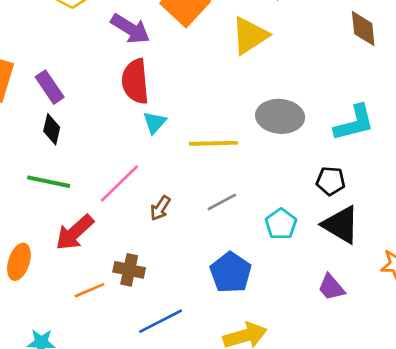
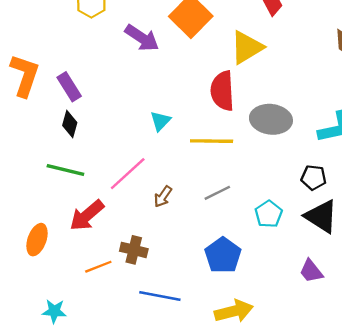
red semicircle: (135, 81) -> (222, 91), moved
blue line: (161, 321) -> (160, 296), turned 36

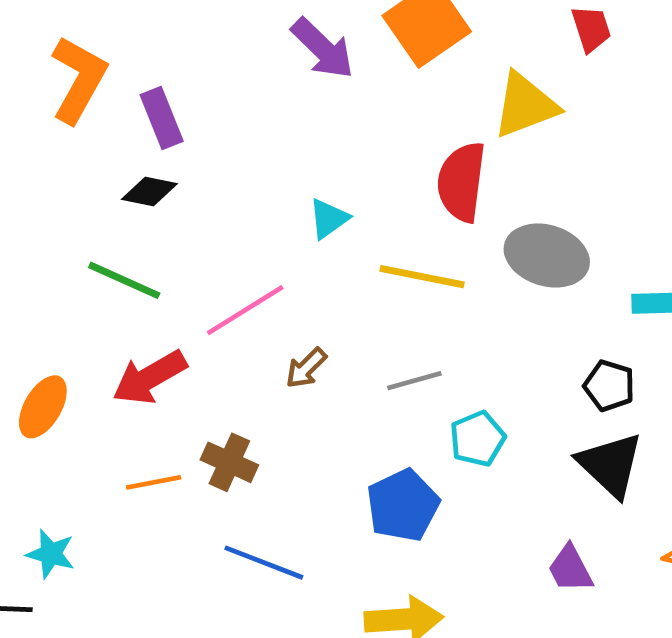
black diamond: (70, 124) -> (149, 191), turned 76
cyan pentagon: (269, 214) -> (478, 439), moved

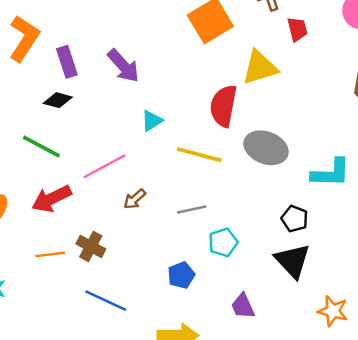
purple arrow: (323, 48) -> (123, 66), moved
blue pentagon: (403, 505) -> (181, 275), size x0.7
purple trapezoid: (570, 569) -> (243, 306), moved

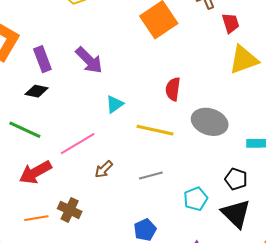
yellow triangle: (260, 67) -> (244, 60), moved
red semicircle: (223, 106) -> (173, 89), size x0.7
cyan pentagon: (223, 242) -> (196, 199), moved

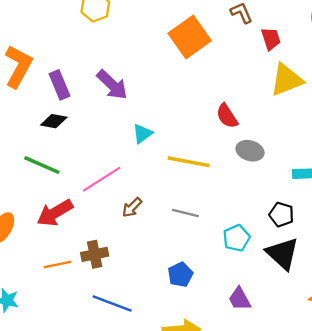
red semicircle: (173, 89) -> (227, 116), moved, turned -40
gray ellipse: (210, 122) -> (250, 151), size x0.7
gray line: (151, 176) -> (185, 213), turned 30
brown cross: (70, 210) -> (95, 254), turned -35

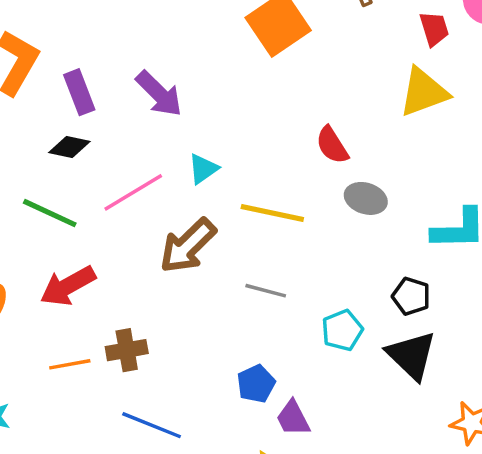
red trapezoid: (271, 39) -> (434, 29), moved
pink line: (102, 179) -> (133, 192), moved
brown arrow: (132, 207) -> (188, 246), moved, size x1.8
purple trapezoid: (240, 299) -> (293, 418), moved

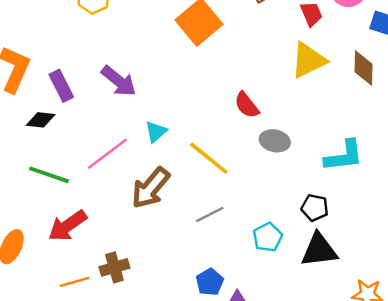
black diamond: (69, 147) -> (41, 120), moved
yellow line: (272, 213) -> (209, 158), turned 33
gray line: (266, 291) -> (210, 214), turned -36
black triangle: (411, 355) -> (319, 250), turned -45

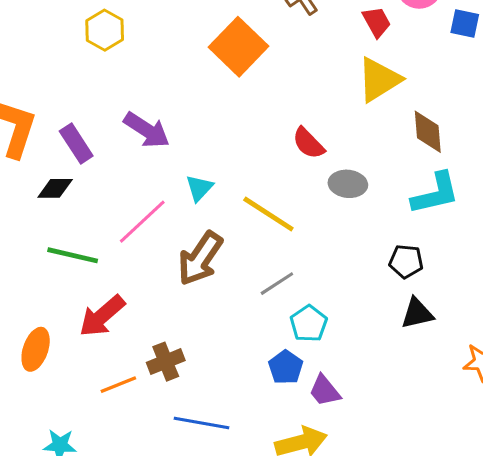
brown diamond: (364, 68) -> (428, 132), moved
cyan pentagon: (268, 237) -> (309, 324), moved
black triangle: (319, 250) -> (417, 313), size x0.7

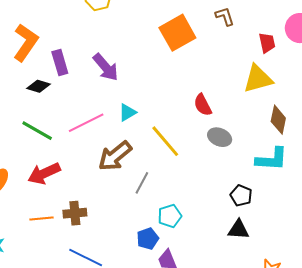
gray line: (277, 284) -> (142, 183), moved, turned -45

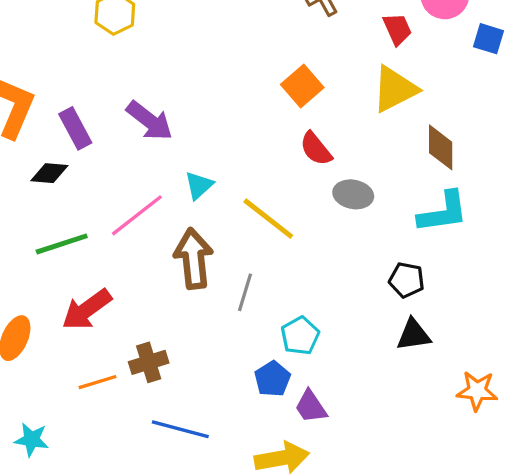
orange square: (177, 33) -> (302, 86), moved, size x0.7
green line: (37, 131) -> (62, 244), turned -36
brown arrow: (115, 156) -> (193, 259), turned 135

